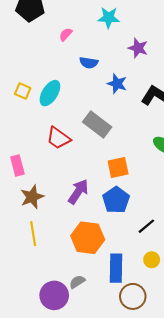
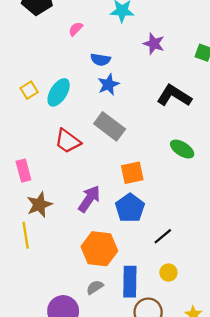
blue star: (117, 84) -> (108, 84), moved, turned 30
yellow square: (23, 91) -> (29, 90), turned 35
yellow line: (33, 234) -> (26, 235), moved
gray semicircle: (77, 282) -> (95, 287), moved

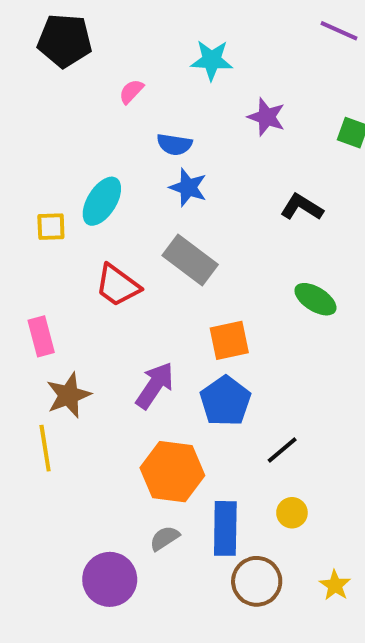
blue star: (108, 84) -> (188, 187), turned -30
yellow square: (29, 90) -> (51, 227), moved, turned 30
black L-shape: (174, 96) -> (302, 207), size x0.7

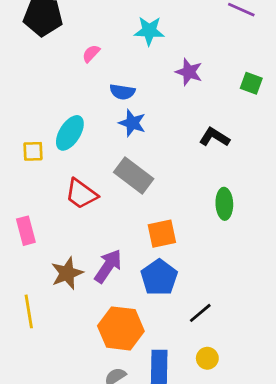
green ellipse: (315, 299) -> (224, 204), turned 56
brown star: (69, 395) -> (67, 273), moved

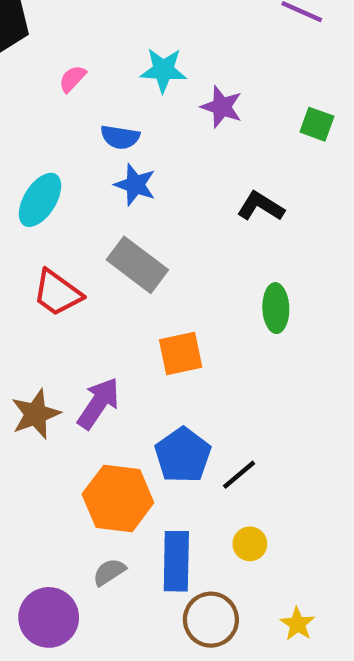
cyan star: (149, 31) -> (163, 70), moved
blue pentagon: (159, 277) -> (183, 455), moved

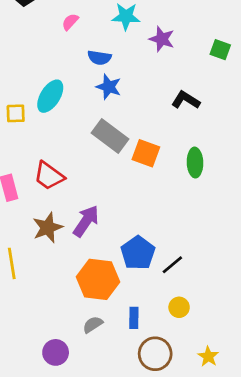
red trapezoid: (57, 293) -> (49, 176), moved
orange square: (181, 353) -> (146, 153), moved, turned 32
blue rectangle: (176, 561) -> (134, 318), size x0.6
purple circle: (49, 617) -> (56, 352), size x0.7

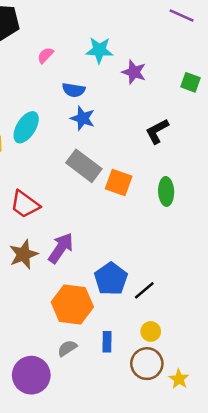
black L-shape: (186, 100) -> (157, 131), turned -60
purple circle: (56, 352) -> (31, 375), size x1.5
brown circle: (155, 354) -> (147, 364), moved

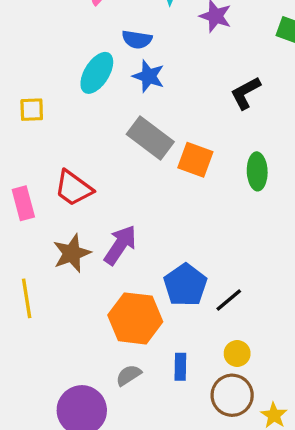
cyan ellipse: (26, 127) -> (97, 73), moved

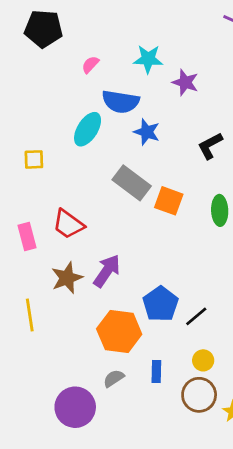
blue semicircle: (137, 39) -> (121, 102), size x1.5
blue star: (149, 76) -> (147, 132), moved

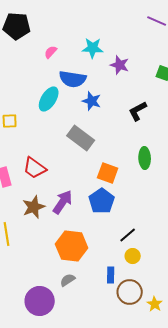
orange square: (169, 201) -> (108, 173), moved
blue pentagon: (161, 304) -> (102, 201), moved
yellow circle: (203, 360) -> (133, 256), moved
blue rectangle: (156, 371) -> (111, 275), moved

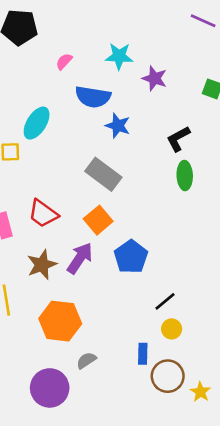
cyan ellipse: (49, 99) -> (37, 123), moved
green ellipse: (145, 158) -> (185, 175), moved
orange square: (108, 173) -> (98, 220), moved, turned 30
orange hexagon: (72, 246) -> (60, 321), moved

